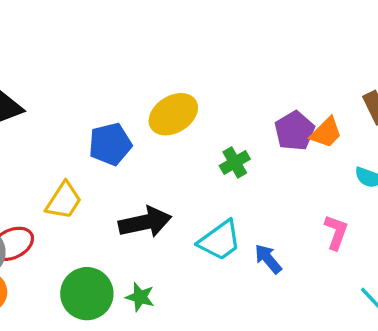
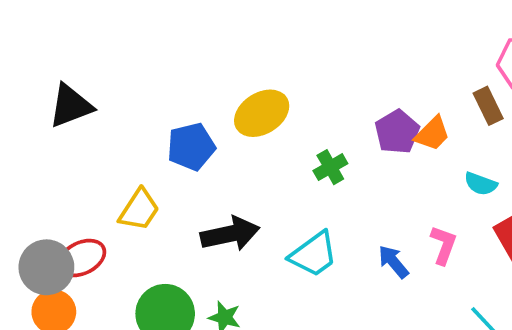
blue arrow: (268, 259) -> (393, 262), moved

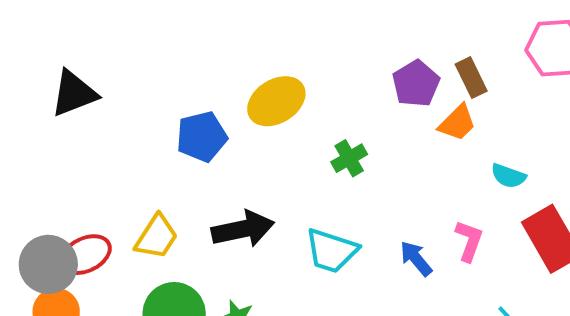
brown rectangle: (488, 106) -> (471, 78), moved
purple pentagon: (397, 132) -> (416, 84), moved
yellow trapezoid: (139, 210) -> (156, 237), moved
cyan trapezoid: (314, 254) -> (331, 251), turned 54

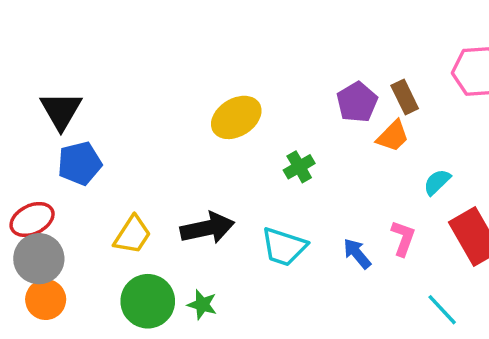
black triangle: (74, 93) -> (61, 111), turned -39
blue pentagon: (202, 137) -> (80, 163), moved
cyan semicircle: (508, 176) -> (437, 182), turned 116
red ellipse: (86, 255) -> (32, 220), moved

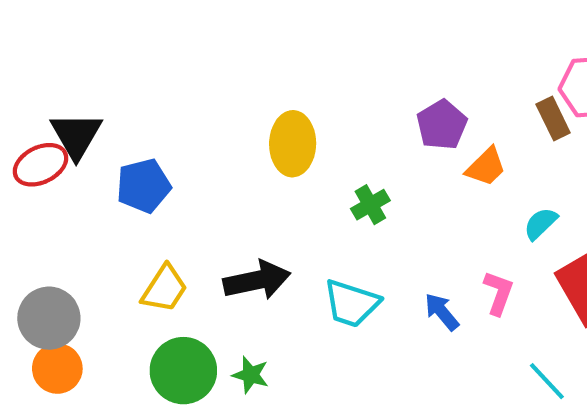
brown rectangle: (405, 97) -> (553, 119), moved
yellow ellipse: (236, 117) -> (293, 144), turned -57
blue pentagon: (80, 163) -> (143, 186), moved
red ellipse: (32, 220) -> (41, 165), moved

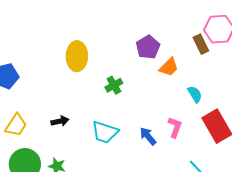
cyan semicircle: (541, 224) -> (195, 94), turned 102
black arrow: (257, 280) -> (60, 121), size x0.6

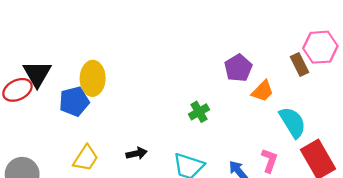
yellow ellipse: (77, 56) -> (93, 78), moved
cyan semicircle: (195, 94) -> (293, 122), size x1.6

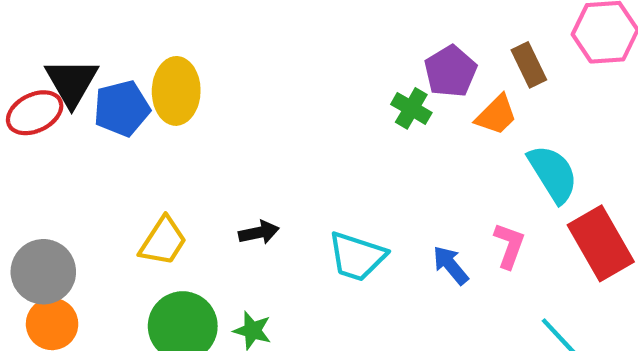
brown rectangle: (300, 64) -> (529, 65), moved
blue pentagon: (74, 101) -> (122, 108), moved
green cross: (199, 112) -> (411, 108), moved, turned -30

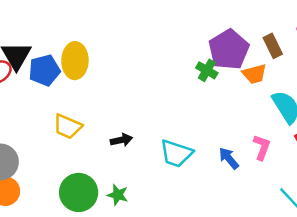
purple pentagon: (451, 71) -> (229, 50), size x1.4
orange trapezoid: (496, 115) -> (254, 74), turned 30
yellow trapezoid: (163, 241) -> (68, 127), moved, turned 80

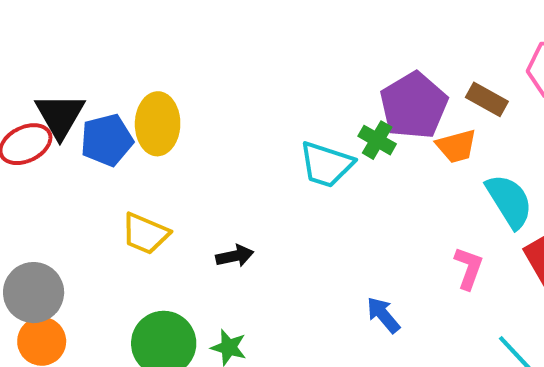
brown rectangle: (273, 46) -> (487, 99), turned -35
cyan trapezoid: (176, 153) -> (326, 164), moved
blue arrow: (229, 158) -> (383, 315), moved

